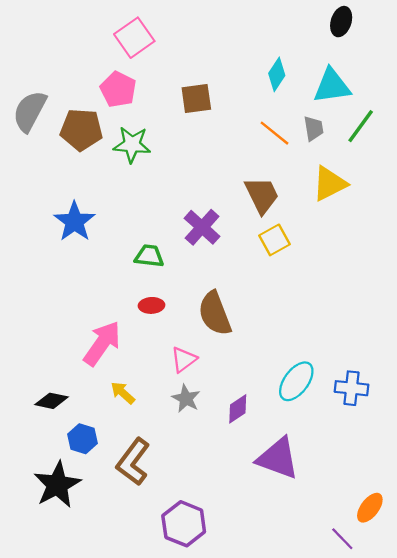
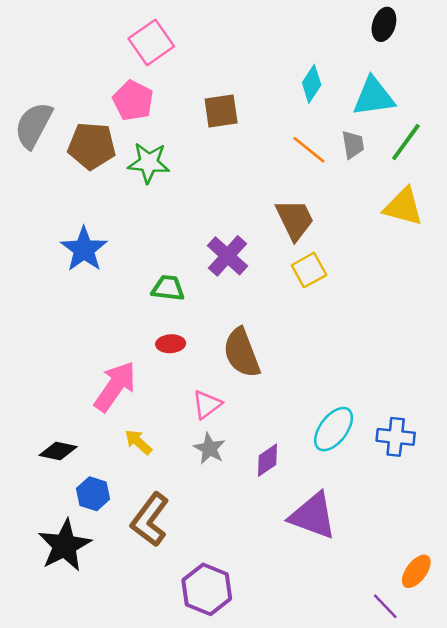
yellow triangle: (330, 184) -> (403, 207), moved, turned 42

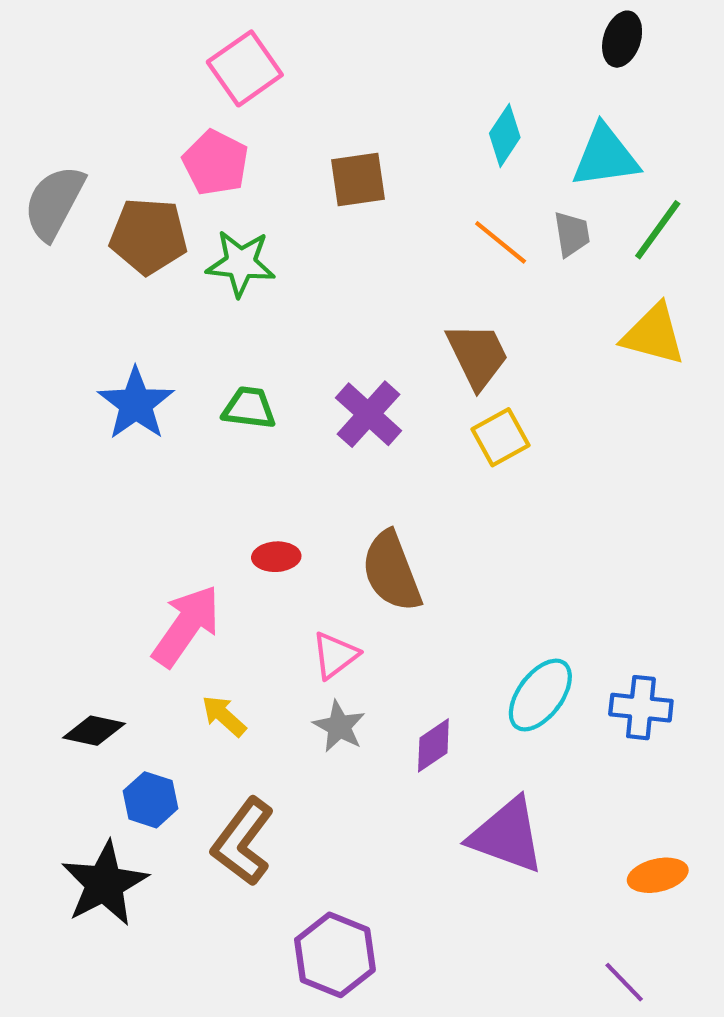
green trapezoid: (168, 288) -> (249, 408), moved
orange ellipse: (416, 571) -> (658, 875), moved, turned 40

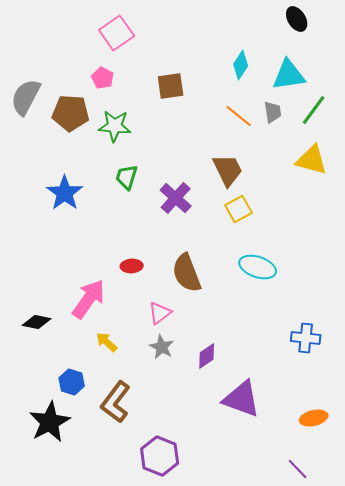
black ellipse: (622, 39) -> (297, 19), turned -50
pink pentagon: (216, 163) -> (103, 78), size x0.7
green trapezoid: (249, 408) -> (127, 177), moved, turned -80
cyan ellipse: (540, 695) -> (258, 267), moved, turned 72
black diamond: (94, 731) -> (37, 322), moved

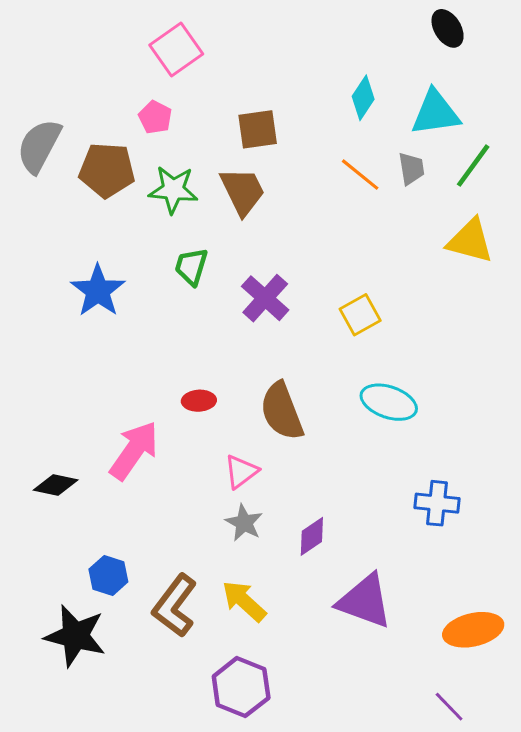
brown trapezoid: (228, 170) -> (243, 191), moved
blue cross: (306, 338) -> (437, 503), moved
yellow arrow: (107, 342) -> (244, 601), moved, size x1.4
orange ellipse: (314, 418) -> (473, 630), size x1.4
black star: (50, 422) -> (75, 636), turned -30

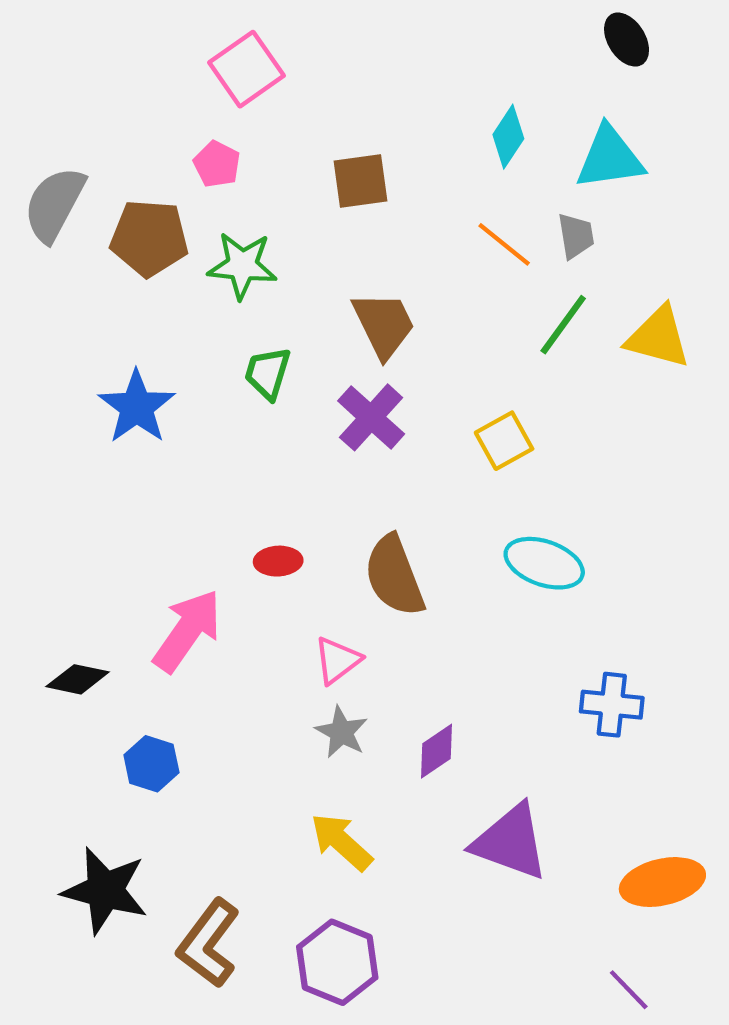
green line: (473, 166) -> (563, 325), moved
brown trapezoid: (243, 191) -> (384, 325), moved
blue hexagon: (108, 576) -> (151, 764), moved
brown L-shape: (175, 606) -> (208, 943), moved

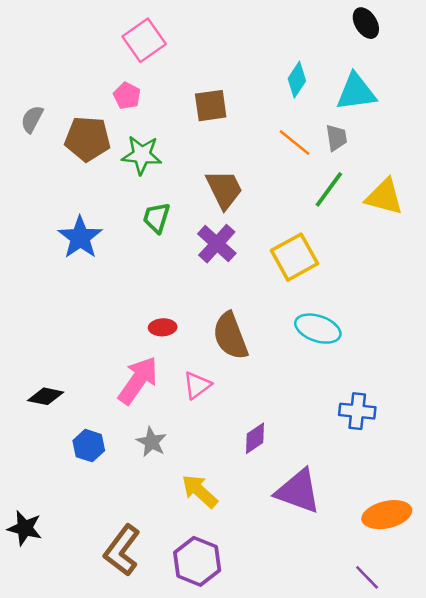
gray semicircle: (54, 204) -> (32, 119), size x0.6
yellow square: (504, 441) -> (294, 257), size x1.4
pink arrow: (187, 631) -> (138, 380), moved
gray star: (341, 732) -> (152, 442), moved
black star: (105, 890) -> (25, 528), moved, size x0.7

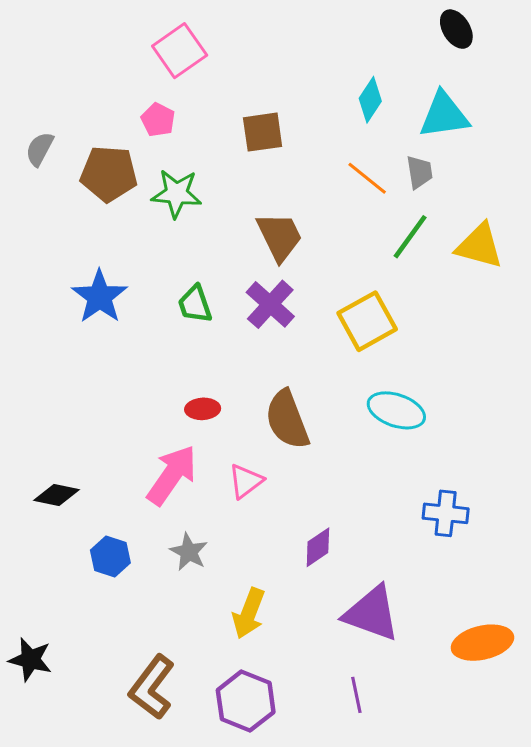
green trapezoid: (156, 218) -> (195, 304), moved, turned -36
yellow arrow: (200, 491) -> (249, 613), turned -111
purple line: (367, 577) -> (356, 695), moved, turned 32

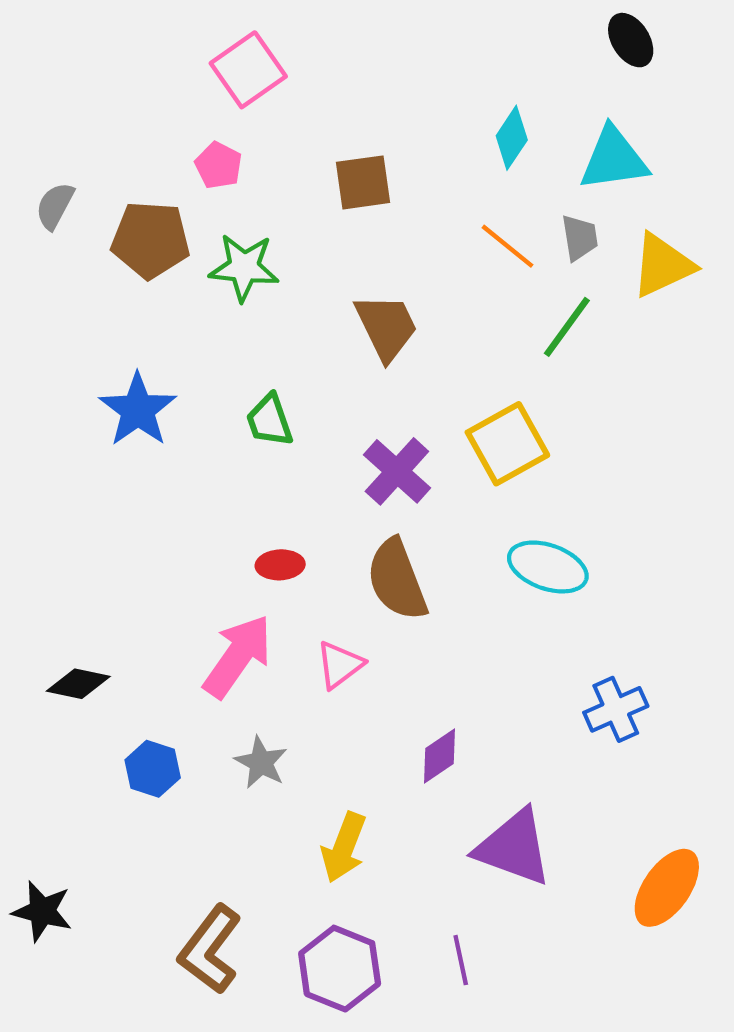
yellow triangle: (479, 246) -> (663, 265), moved, turned -40
purple cross: (270, 304) -> (397, 471), moved
blue cross: (446, 513) -> (616, 709), turned -30
orange ellipse: (482, 643) -> (667, 888), turned -42
purple line: (356, 695) -> (461, 960), moved

